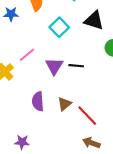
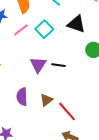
pink line: (27, 55) -> (21, 30), moved

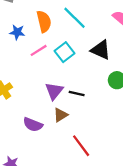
purple semicircle: (22, 97) -> (33, 125), turned -72
brown triangle: (46, 100) -> (61, 115), moved

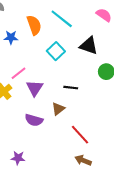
pink line: (39, 50) -> (19, 73), moved
purple triangle: (54, 91) -> (35, 88), moved

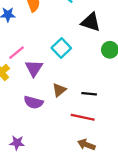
cyan square: (56, 51) -> (61, 48), moved
black line: (71, 88) -> (89, 94), moved
red line: (80, 135) -> (83, 117), turned -35

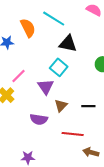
black triangle: (91, 22) -> (68, 44), moved
purple triangle: (34, 68) -> (46, 87), moved
red line: (83, 117) -> (73, 134), moved

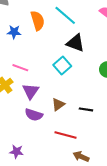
pink line: (19, 76) -> (20, 68), turned 56
purple triangle: (46, 87) -> (31, 91), moved

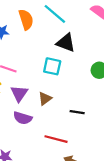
cyan square: (62, 66) -> (52, 66), turned -36
brown triangle: (58, 104) -> (45, 99), moved

